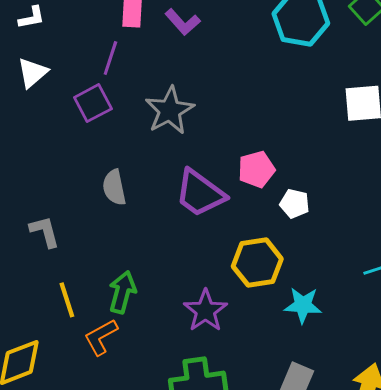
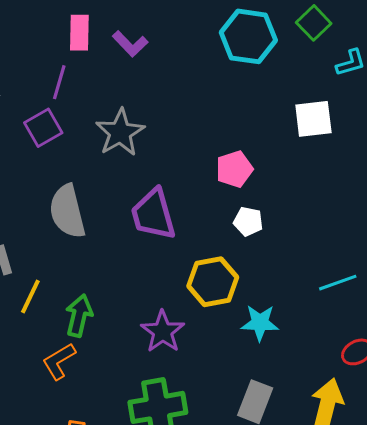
pink pentagon: (256, 169) -> (234, 169), moved
gray semicircle: (114, 187) -> (67, 211), size x1.5
purple trapezoid: (200, 193) -> (153, 214), turned 40
yellow line: (67, 300) -> (30, 297), moved, turned 45

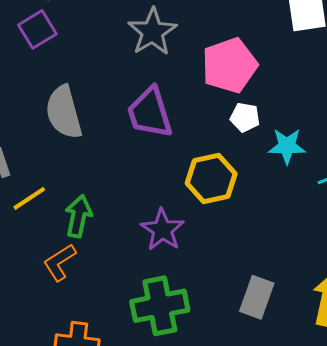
gray star: (120, 133) -> (152, 32), moved
pink pentagon: (234, 169) -> (230, 65), size x1.5
yellow line: (30, 297) -> (29, 198), turned 33
cyan star: (260, 323) -> (287, 146), moved

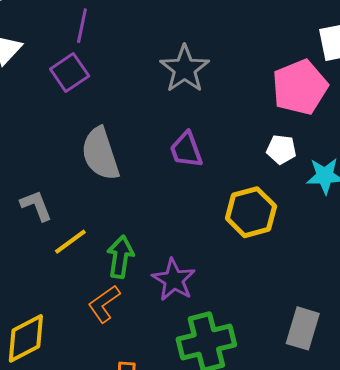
pink pentagon: (230, 65) -> (300, 87), moved
purple trapezoid: (150, 113) -> (186, 150), size x0.7
purple star: (162, 230) -> (174, 280), moved

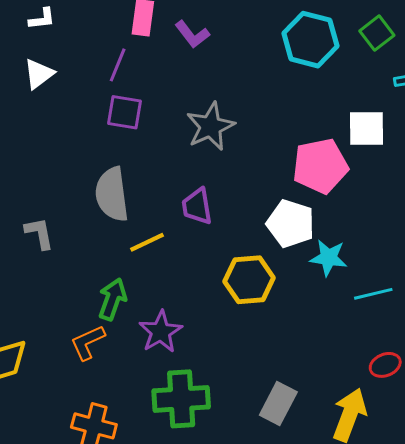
purple square: (70, 72) -> (125, 112), moved, turned 33
white pentagon: (281, 149) -> (291, 224), size x1.6
yellow line: (70, 242) -> (147, 242), moved

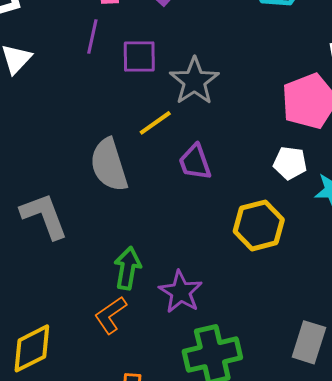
purple square: (125, 112) -> (139, 56), moved
white pentagon: (291, 224) -> (290, 163), size x0.7
gray L-shape: (39, 233) -> (44, 216), size x1.5
yellow line: (147, 242) -> (155, 123), moved

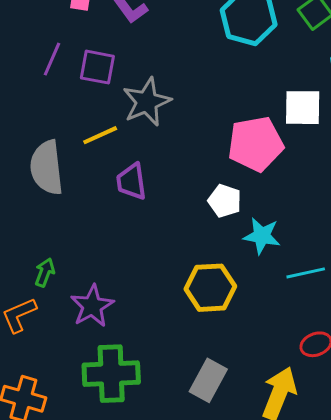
purple line: (92, 36) -> (52, 59), moved
yellow hexagon: (259, 225) -> (210, 288), moved
green arrow: (128, 268) -> (45, 272), size x0.7

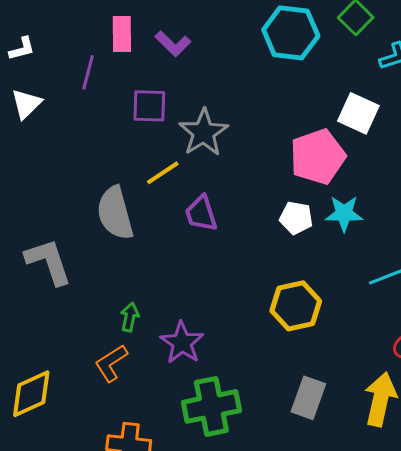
purple line: (52, 59) -> (88, 72), moved
white square: (303, 108) -> (358, 113), turned 33
cyan star: (262, 236) -> (344, 214), moved

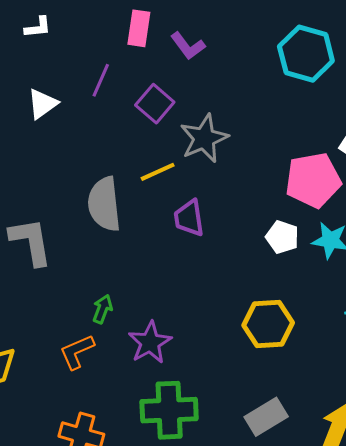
purple line: (88, 72) -> (101, 80), moved
white triangle: (26, 104) -> (42, 104), moved
purple square: (149, 106) -> (155, 104), turned 30
gray rectangle: (308, 398) -> (266, 417), turned 30

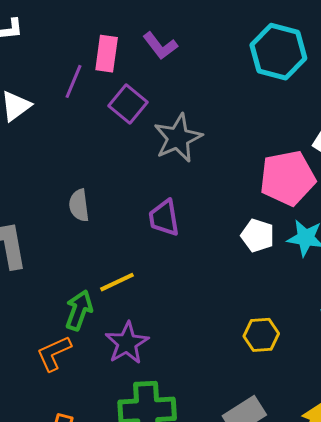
pink rectangle: (139, 28) -> (107, 54), moved
yellow line: (158, 172) -> (117, 282), moved
gray semicircle: (104, 204) -> (79, 205), size x0.6
green arrow: (102, 309) -> (79, 310), size x1.4
yellow hexagon: (268, 324) -> (261, 335), moved, size x0.7

